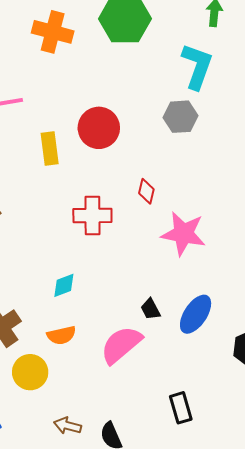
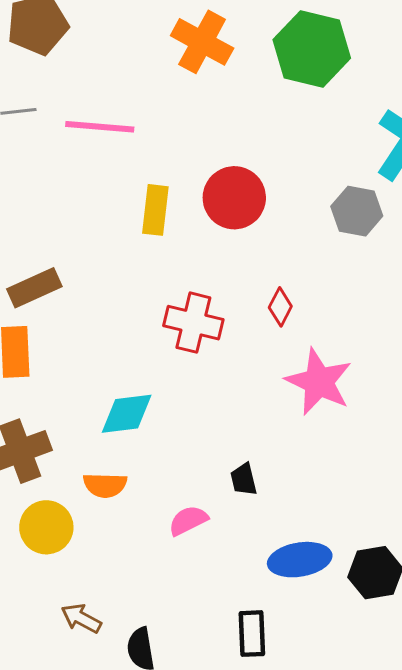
cyan diamond: (64, 285) -> (127, 414), size x1.4
blue ellipse: (196, 314) -> (300, 560), moved, turned 33
pink semicircle: (121, 345) -> (188, 520), size x0.6

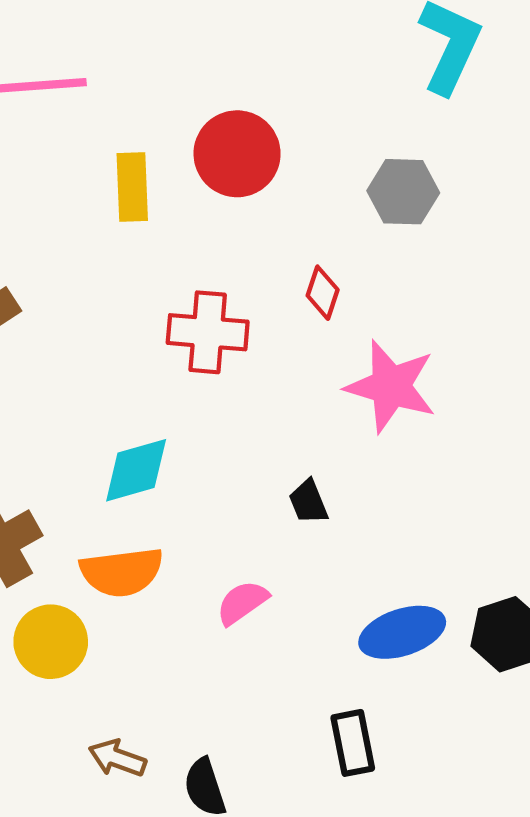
gray hexagon: (357, 211) -> (403, 192), moved
black trapezoid: (244, 479) -> (308, 502), moved
orange semicircle: (105, 485) -> (122, 572), size x1.4

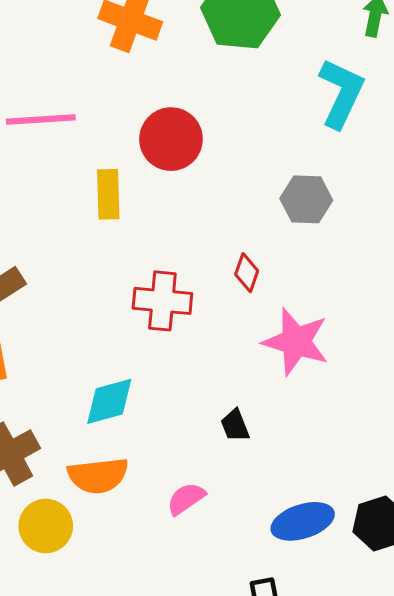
red circle: (237, 154) -> (171, 139), moved

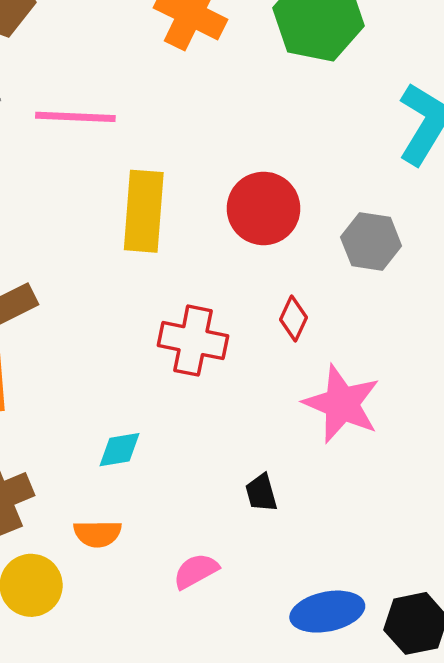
red circle: (171, 139) -> (264, 208), moved
yellow rectangle: (108, 194) -> (144, 211), size x1.4
cyan diamond: (109, 401) -> (119, 450), size x0.7
orange semicircle: (98, 476) -> (97, 534), size x0.7

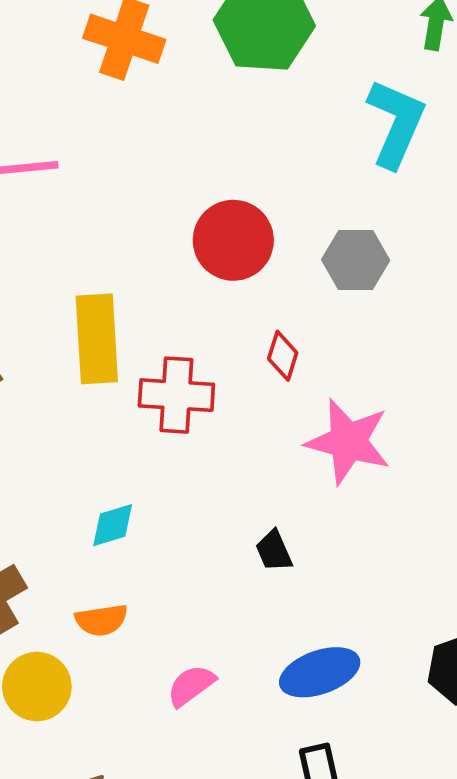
yellow rectangle: (144, 211) -> (97, 339), moved
pink semicircle: (196, 571) -> (191, 686), moved
blue ellipse: (327, 612) -> (320, 672), moved

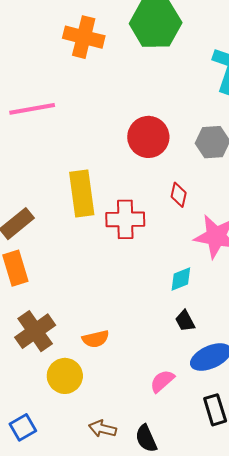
cyan diamond: (113, 525) -> (181, 279), moved
black trapezoid: (274, 551) -> (185, 321), moved
pink semicircle: (191, 686) -> (162, 381), moved

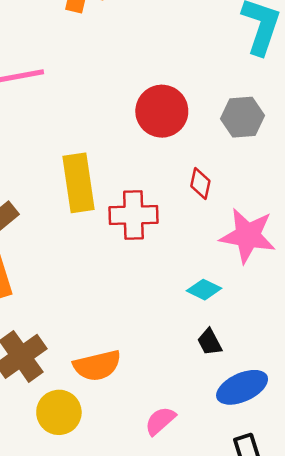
cyan diamond: (181, 279) -> (204, 290), turned 48
orange semicircle: (96, 339) -> (97, 366), size x1.4
pink semicircle: (162, 381) -> (160, 421), moved

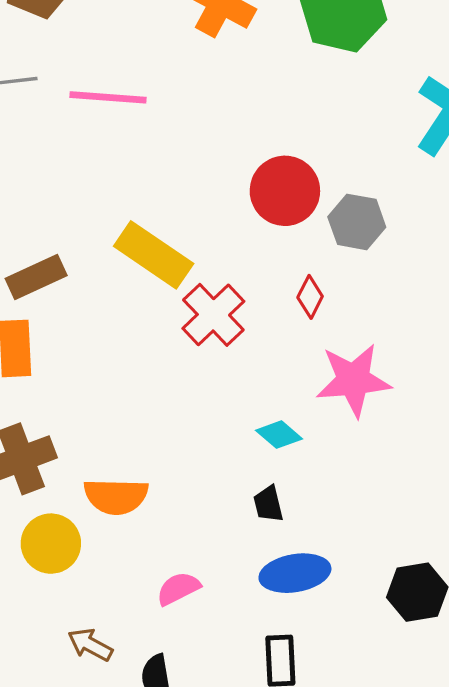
gray hexagon: (242, 117) -> (357, 222), moved
yellow rectangle: (79, 183) -> (154, 255), turned -62
red cross: (133, 215) -> (213, 315), turned 33
pink star: (248, 236) -> (353, 380), turned -30

